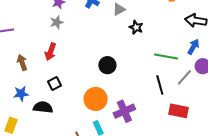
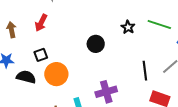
black star: (136, 27) -> (128, 27), moved
green line: (166, 56) -> (159, 24), moved
orange circle: (96, 99) -> (56, 74), moved

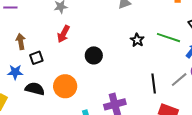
red arrow: (41, 23) -> (63, 34), moved
black circle: (96, 44) -> (94, 55), moved
black square: (41, 55) -> (36, 58), moved

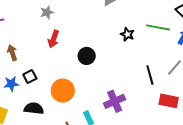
black square: (36, 58) -> (30, 77), moved
black semicircle: (35, 89) -> (34, 108), moved

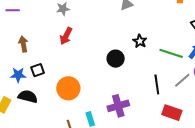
green line: (158, 27) -> (171, 53), moved
black circle: (87, 56) -> (116, 59), moved
black semicircle: (34, 108) -> (28, 97), moved

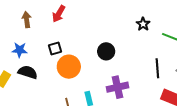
red arrow: (66, 36) -> (59, 14), moved
black circle: (116, 59) -> (106, 51), moved
black square: (38, 70) -> (55, 49), moved

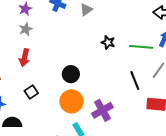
black circle: (106, 51) -> (71, 74), moved
orange circle: (69, 67) -> (71, 101), moved

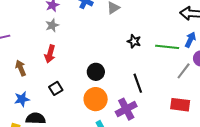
black line: (135, 80) -> (138, 83), moved

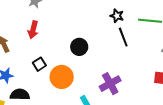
black line: (138, 83) -> (123, 37), moved
orange circle: (96, 99) -> (62, 77), moved

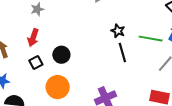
black circle: (79, 47) -> (61, 55), moved
black square: (39, 64) -> (36, 62), moved

